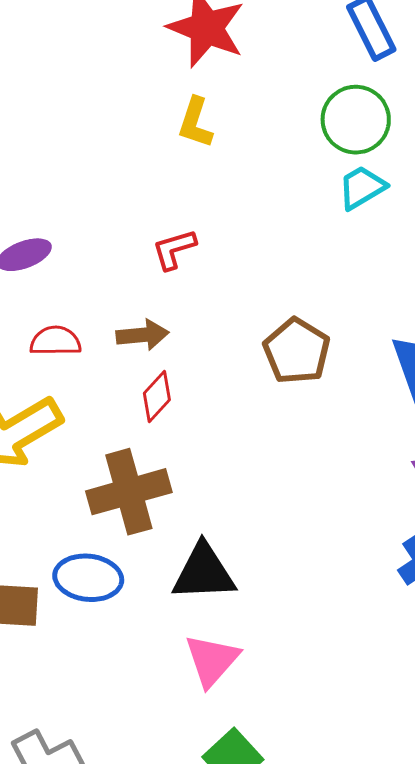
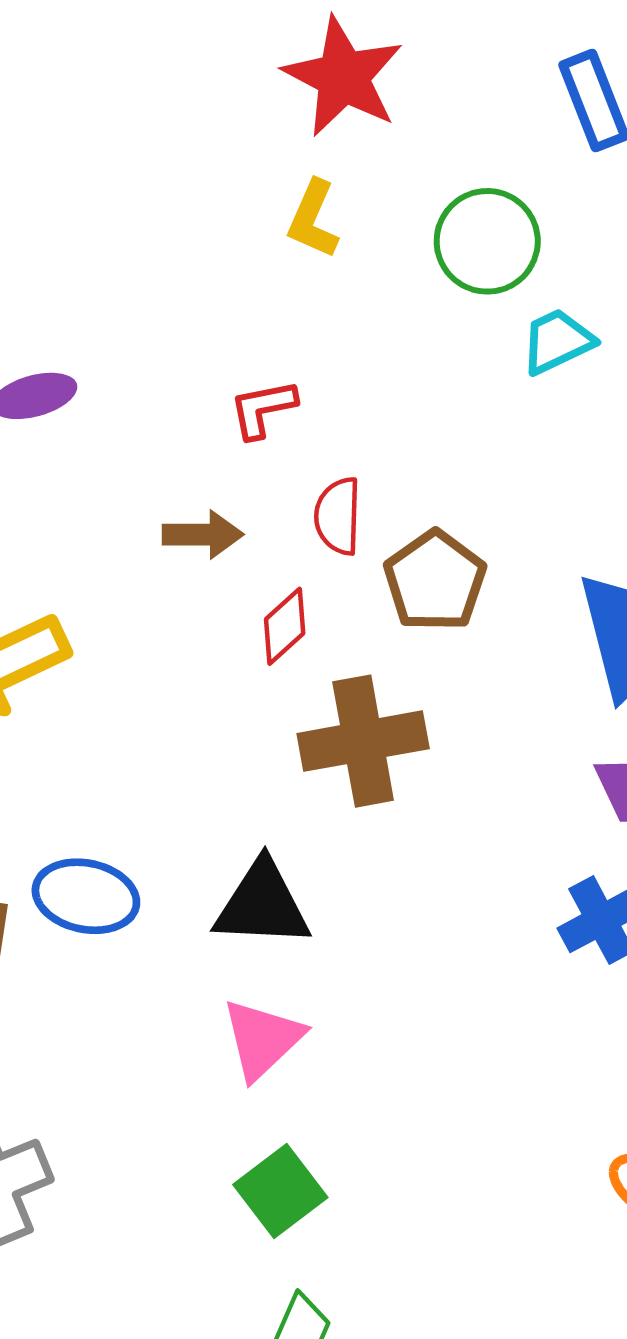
green circle: (356, 120) -> (487, 241), moved
red semicircle: (55, 341) -> (338, 516), moved, turned -93
red diamond: (157, 396) -> (285, 626), moved
brown cross: (129, 492) -> (363, 741), moved

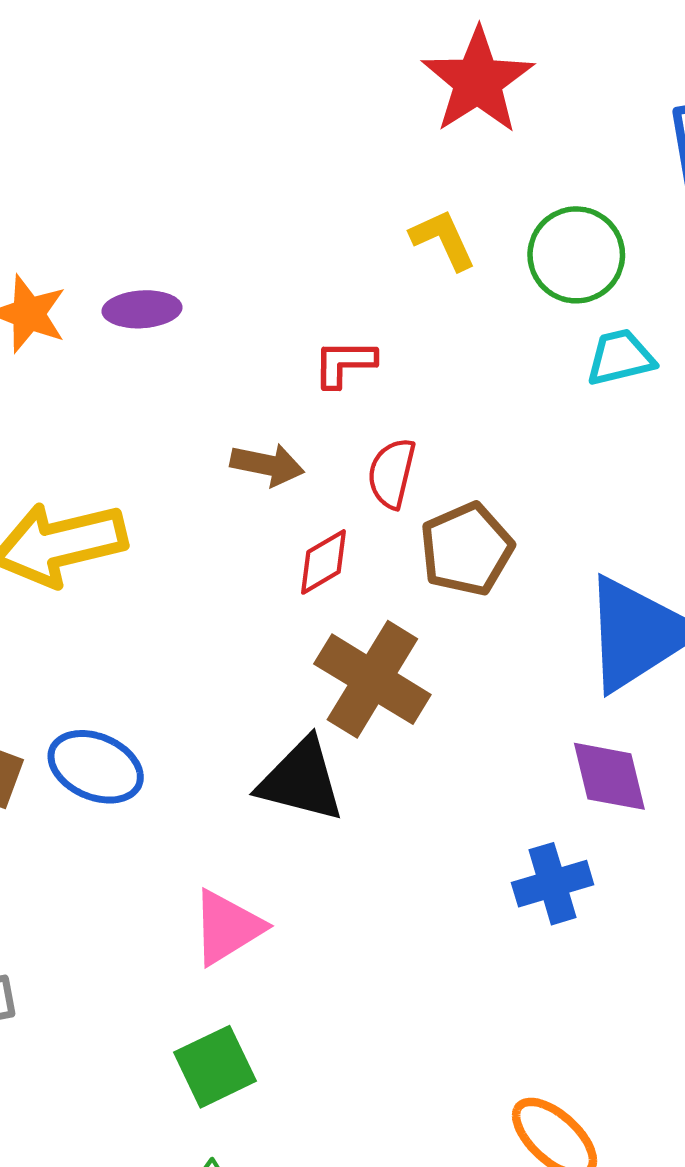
yellow L-shape: (313, 219) -> (443, 239), moved, turned 120
brown cross: (363, 741) -> (372, 679), turned 30
black triangle: (262, 904) -> (301, 780), moved

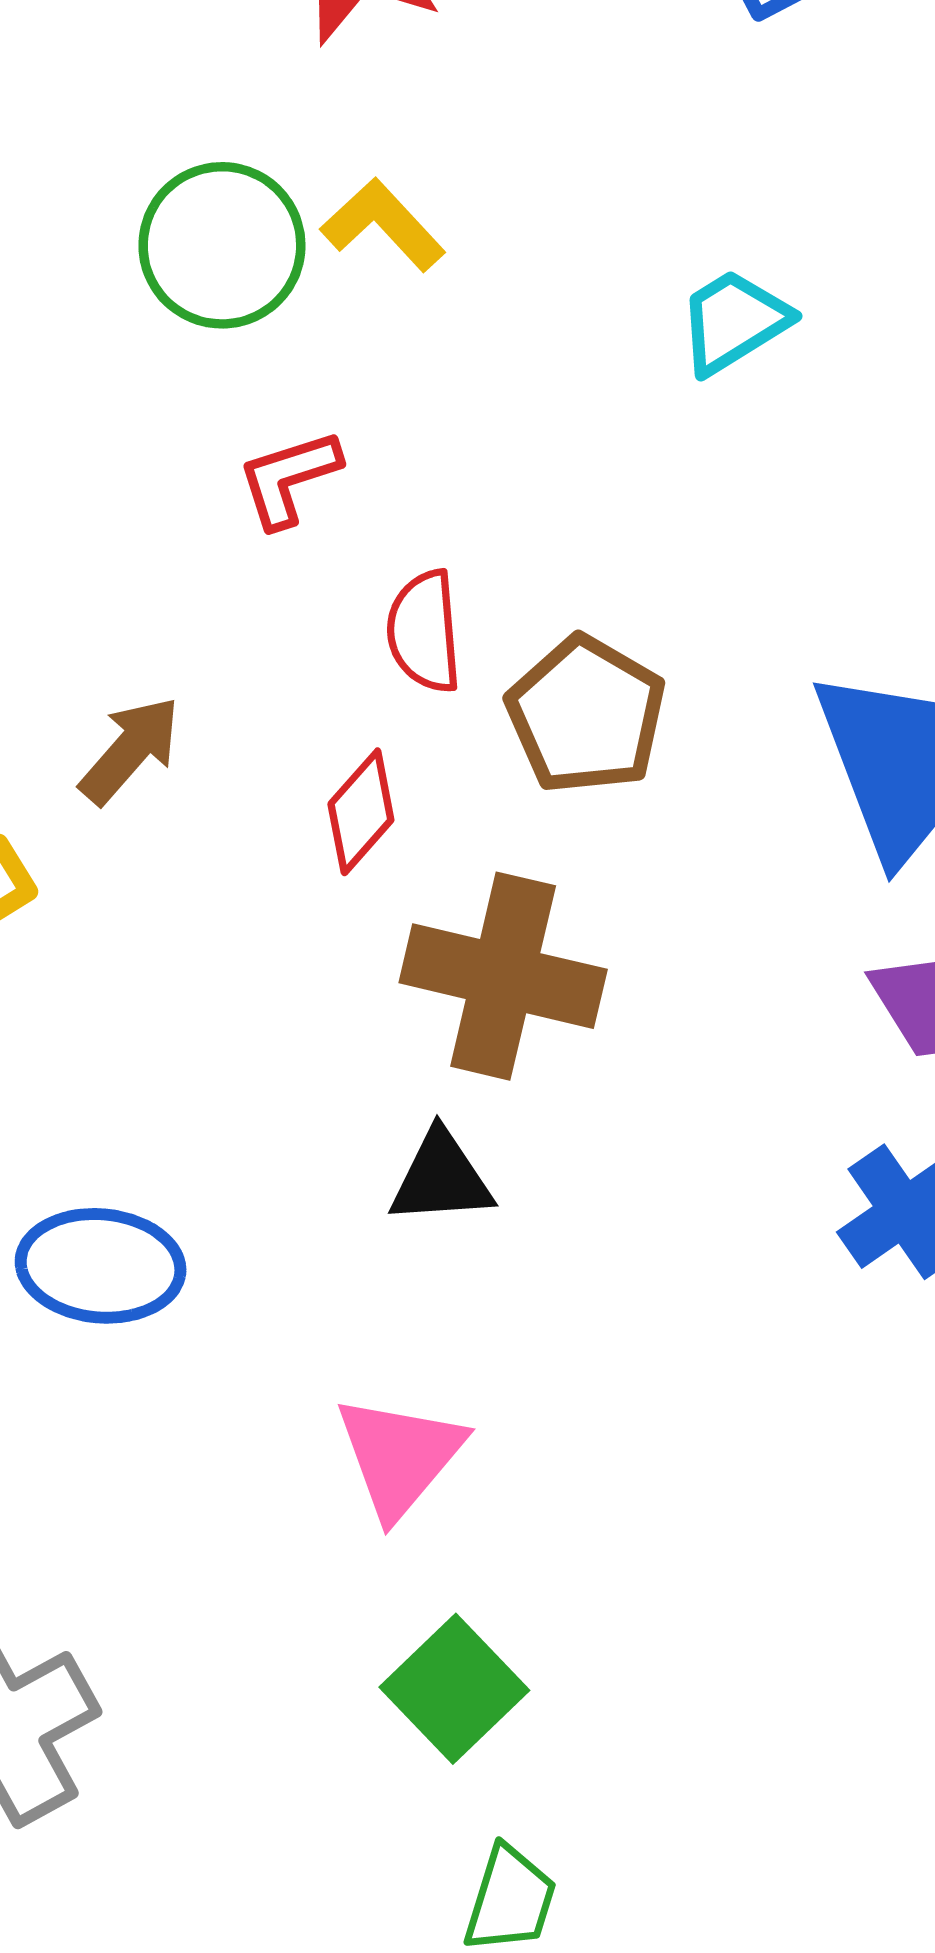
green circle: (576, 255) -> (222, 245), moved
brown arrow: (267, 465) -> (130, 750), moved, turned -42
black triangle: (301, 780) -> (441, 1178), size x0.7

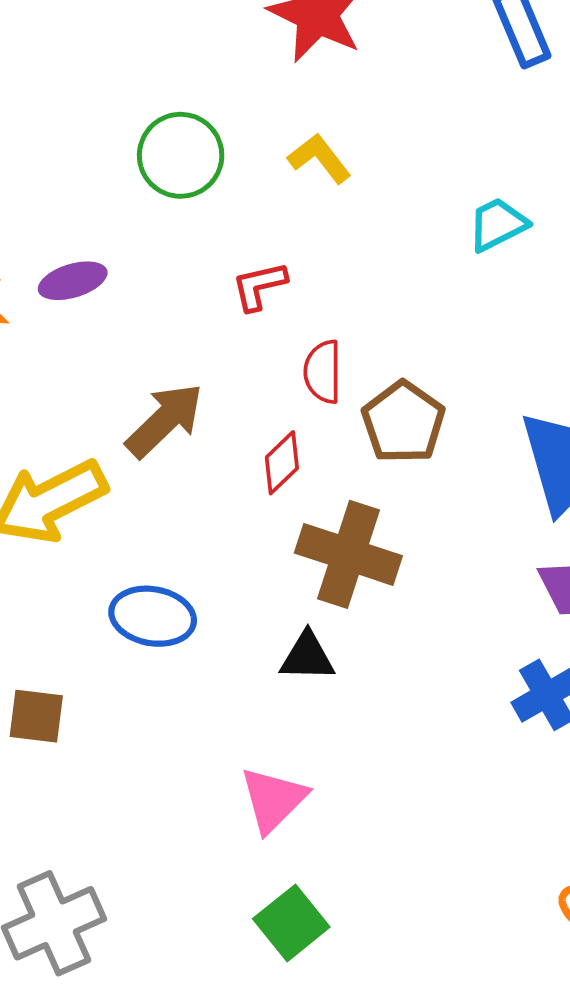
green circle: (222, 245) -> (181, 155), moved
brown arrow: (130, 750) -> (165, 420), size x1.4
blue ellipse: (101, 1266) -> (153, 616), moved

